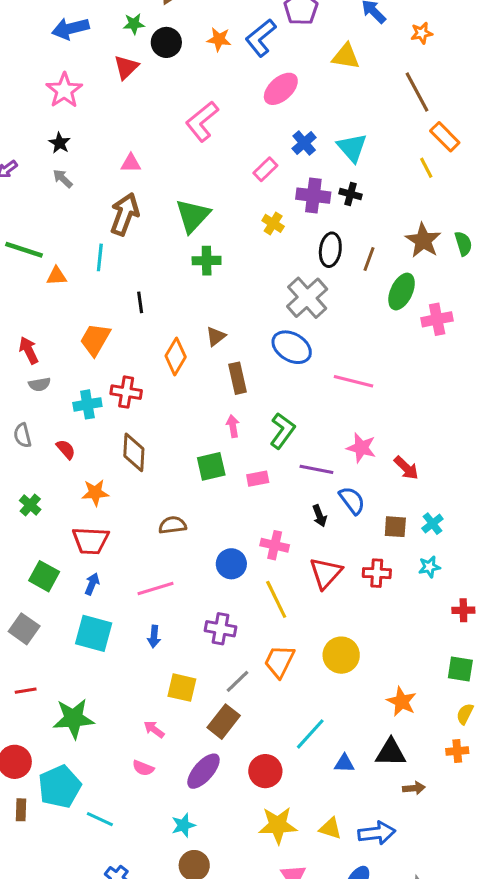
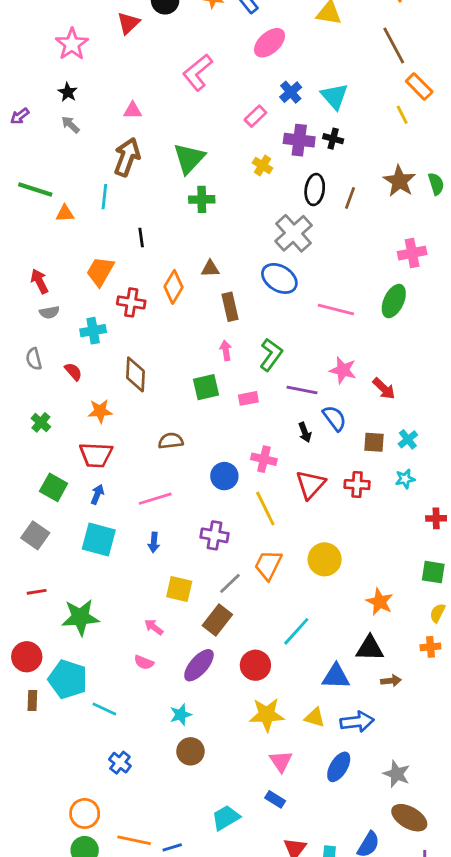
green ellipse: (402, 292) -> (394, 301), moved
brown triangle: (216, 336) -> (210, 269), turned 36
red cross: (126, 392) -> (131, 302), moved
blue triangle: (344, 763) -> (336, 677), moved, size x1.5
cyan pentagon: (60, 787) -> (68, 679), turned -30

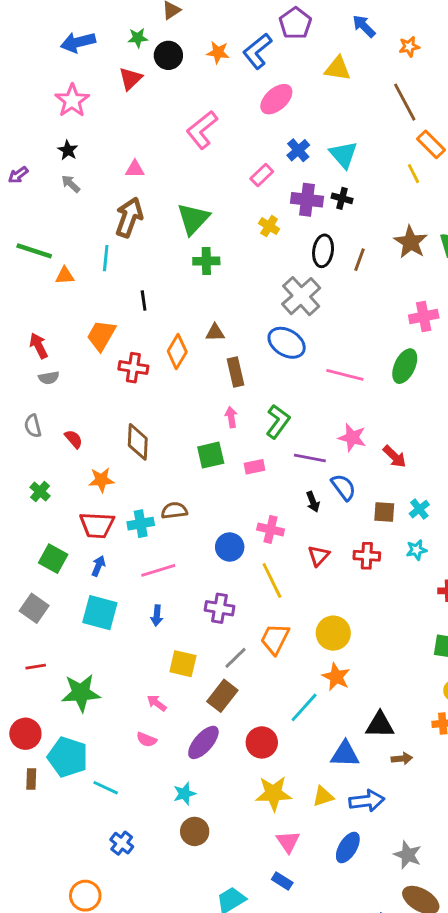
cyan cross: (93, 331) -> (141, 524), moved
red triangle: (310, 485) -> (319, 556), size x0.7
orange star: (380, 602) -> (336, 677), moved
yellow triangle: (315, 717) -> (323, 796), turned -35

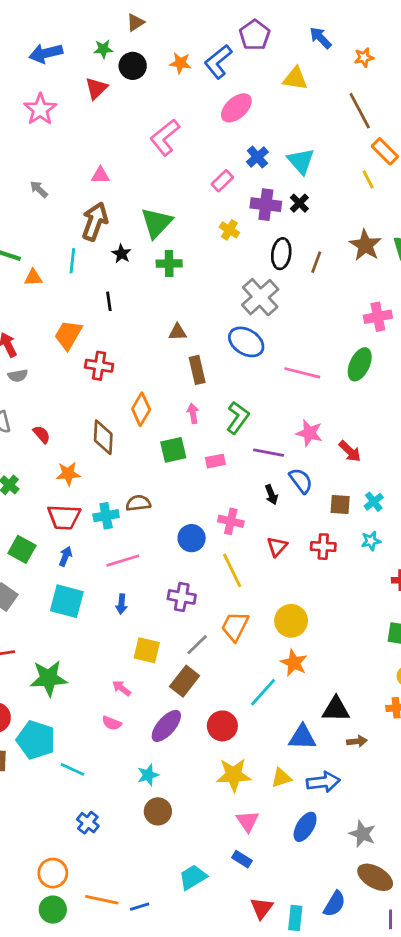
black star: (68, 150) -> (121, 254), moved
black cross: (342, 198) -> (299, 203), turned 30
orange diamond: (177, 352) -> (141, 409), moved

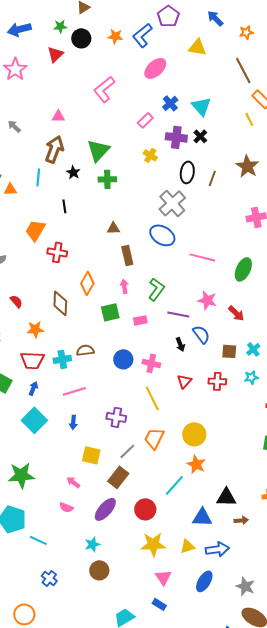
green ellipse: (360, 364) -> (243, 269), moved
blue circle: (192, 538) -> (123, 359), moved
cyan square: (67, 601) -> (34, 420), turned 30

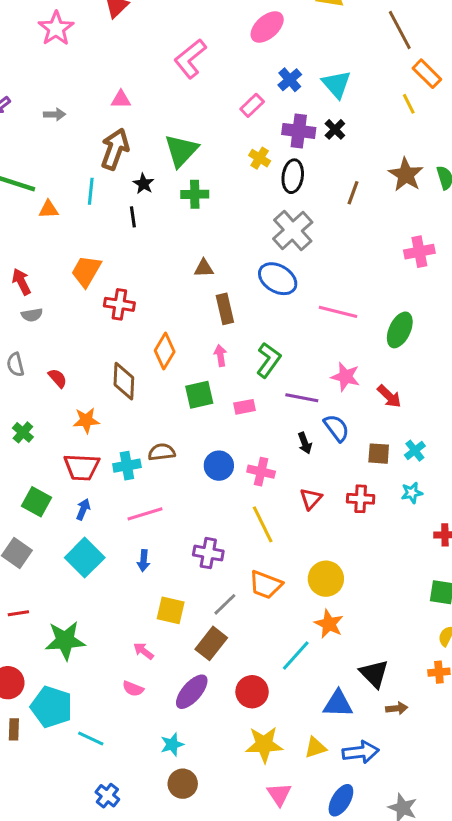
gray arrow: (14, 126) -> (55, 114), turned 136
black ellipse: (187, 172) -> (293, 176), moved
black line: (64, 206) -> (133, 217), moved
orange trapezoid: (154, 438) -> (266, 585), turned -95
black triangle: (226, 497) -> (374, 674), turned 45

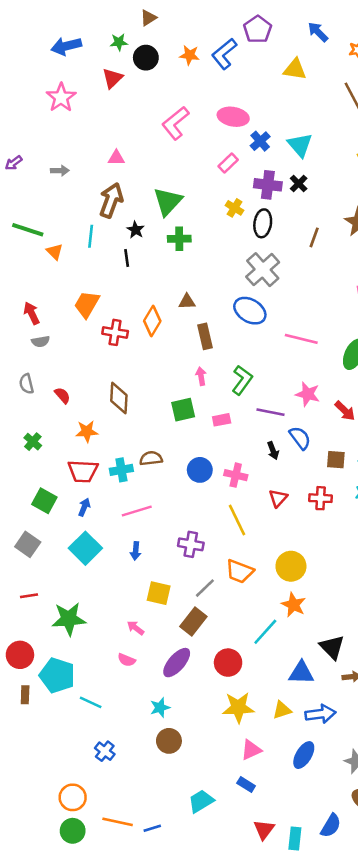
pink ellipse: (267, 27) -> (233, 117), moved, turned 52
orange triangle: (49, 209) -> (55, 252), turned 48
orange diamond: (165, 351) -> (152, 321), moved
pink triangle: (279, 794) -> (251, 750), turned 40

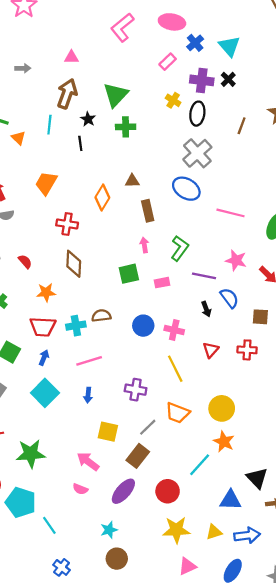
red cross: (115, 332) -> (67, 224), moved
pink arrow: (136, 628) -> (88, 461), size x1.5
cyan line: (91, 702) -> (49, 525), turned 30

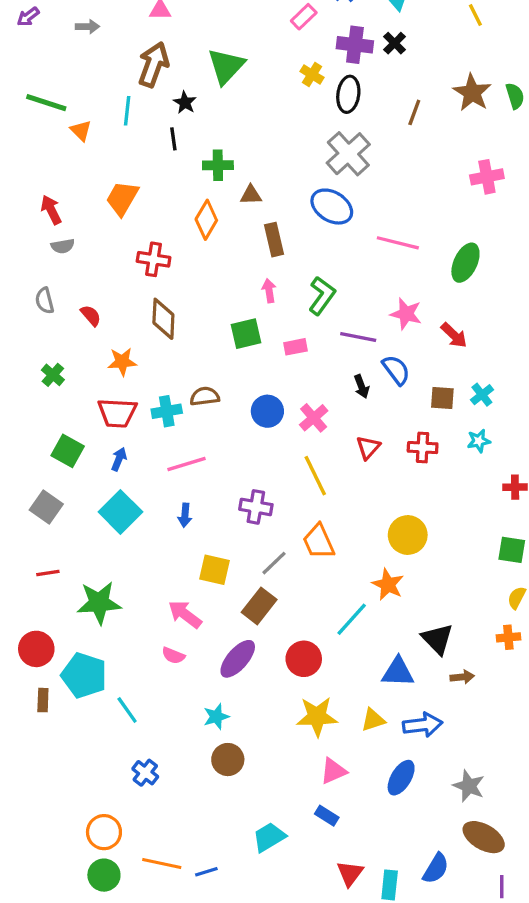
green cross: (126, 127) -> (218, 165), moved
pink cross: (174, 330) -> (314, 418), turned 36
yellow circle: (222, 408) -> (408, 535), moved
orange trapezoid: (177, 413) -> (319, 542), turned 45

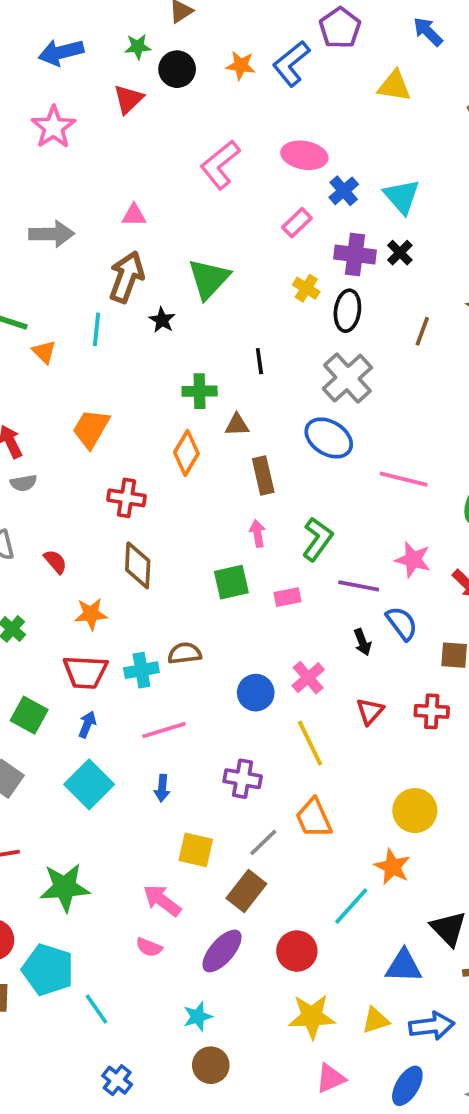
gray arrow: (87, 27) -> (52, 234), size x1.6
black line: (173, 139) -> (259, 361), moved
blue circle: (267, 411) -> (256, 693), moved

